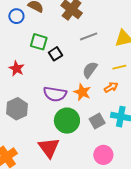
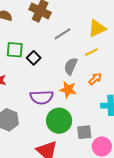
yellow line: (119, 67) -> (91, 52), moved
gray square: (97, 121) -> (84, 132), moved, turned 35

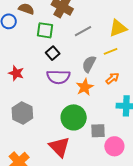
green square: (15, 50) -> (45, 30), moved
orange star: (68, 90) -> (85, 87), turned 30
purple semicircle: (42, 97) -> (58, 77), moved

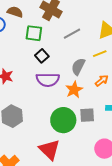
gray square: (98, 131) -> (87, 115), moved

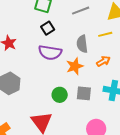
gray semicircle: (78, 67) -> (82, 44), turned -42
green circle: (63, 120) -> (60, 95), size x0.6

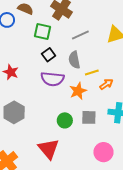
yellow line: (105, 34) -> (92, 73), moved
gray semicircle: (82, 44) -> (74, 60), moved

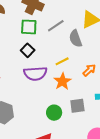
green square: (42, 31) -> (29, 27), moved
gray semicircle: (74, 60) -> (75, 39), moved
yellow line: (92, 73) -> (62, 61), moved

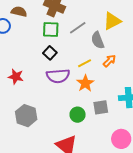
orange arrow: (89, 70) -> (109, 61), moved

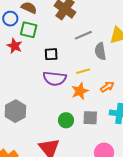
green square: (51, 29) -> (29, 30), moved
black square: (50, 53) -> (51, 54), turned 32
orange arrow: (109, 61) -> (107, 87), moved
red star: (16, 77) -> (15, 46), moved

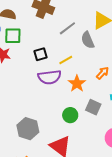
yellow line: (83, 71) -> (66, 60), moved
gray hexagon: (15, 111) -> (28, 129), moved
gray square: (90, 118) -> (93, 107), turned 35

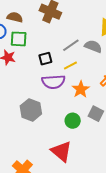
gray line: (67, 28) -> (71, 45), moved
gray semicircle: (88, 40) -> (93, 46), turned 132
gray hexagon: (28, 129) -> (31, 110), moved

